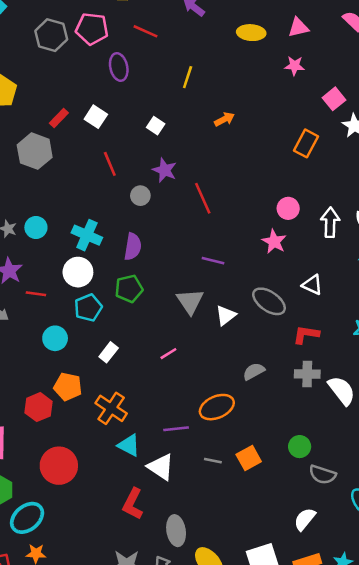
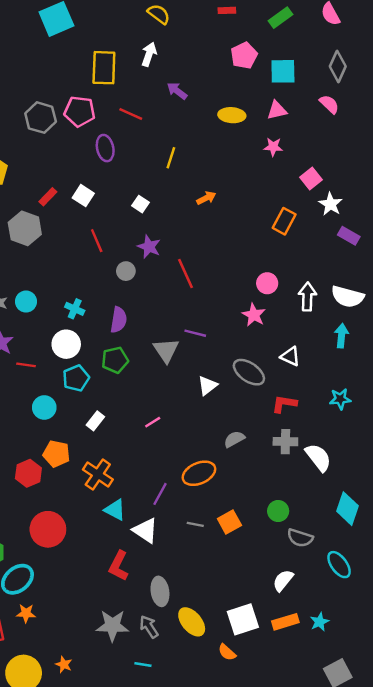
cyan cross: (87, 235) -> (75, 309), size x0.7
gray triangle: (190, 301) -> (166, 350), moved
purple line: (176, 429) -> (160, 494), turned -55

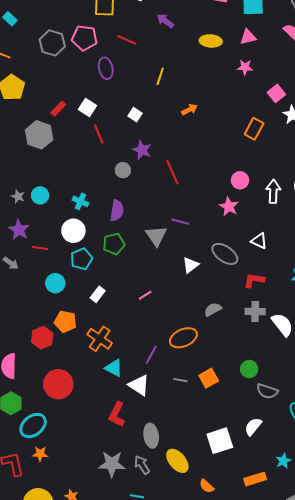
red line: (97, 241) -> (99, 134), moved
white square: (243, 619) -> (220, 441), moved
orange rectangle: (285, 622) -> (255, 479), moved

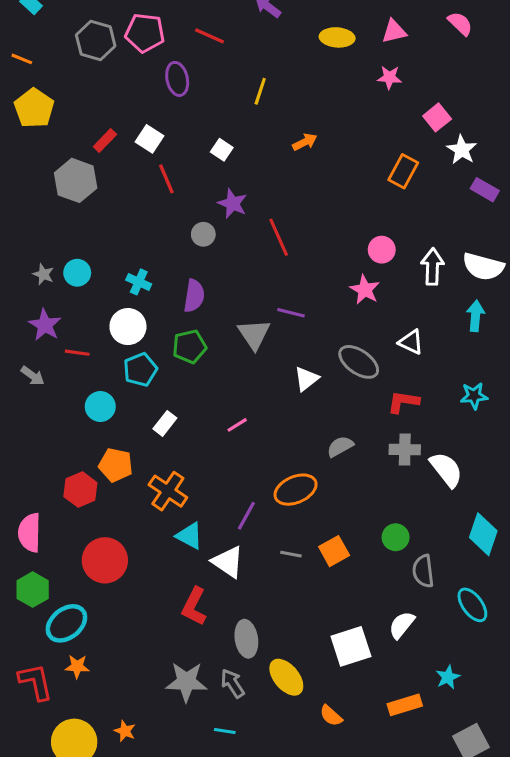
gray semicircle: (267, 391) -> (423, 571), turned 65

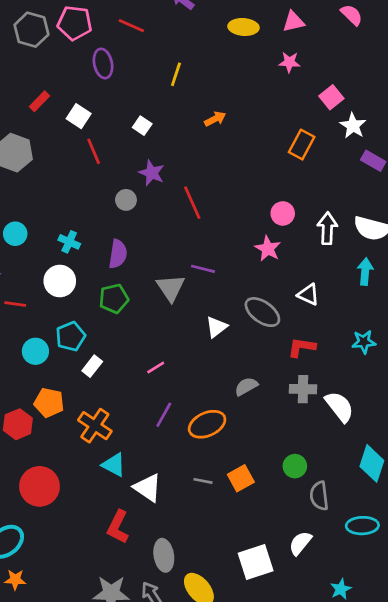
red rectangle: (105, 140) -> (40, 101), moved
cyan pentagon: (140, 370) -> (71, 336), moved
purple line: (246, 516) -> (164, 415), moved
cyan ellipse: (472, 605) -> (362, 526), turned -56

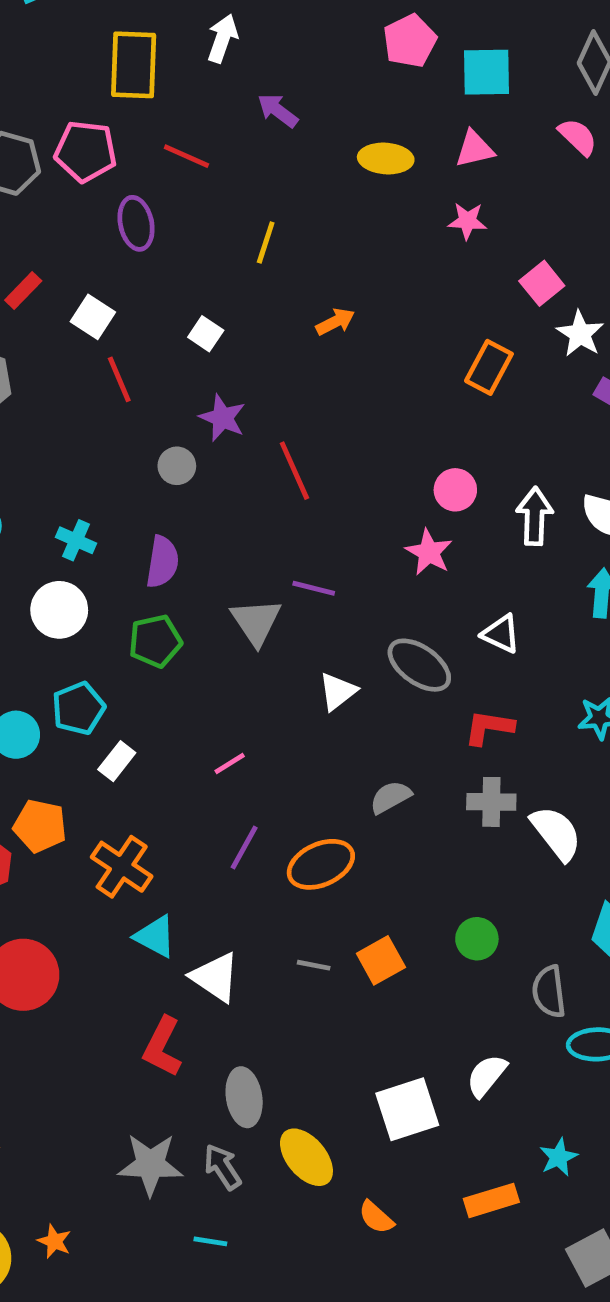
gray semicircle: (319, 496) -> (549, 992), moved

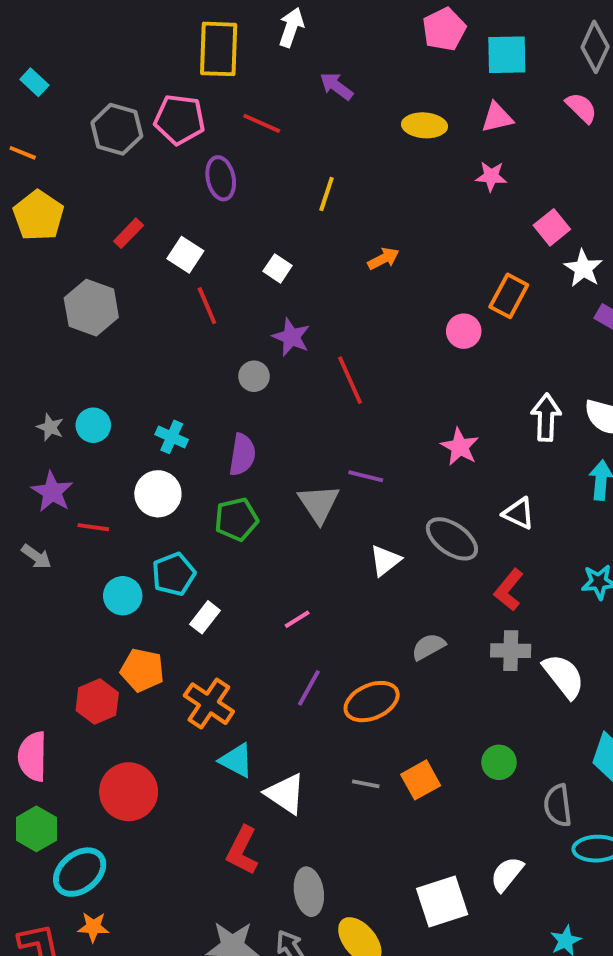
pink circle: (455, 490) -> (464, 331), moved
red L-shape: (489, 727) -> (509, 590), turned -60

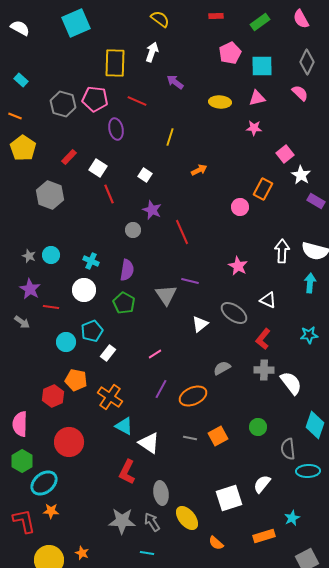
green pentagon: (236, 519) -> (124, 303), turned -30

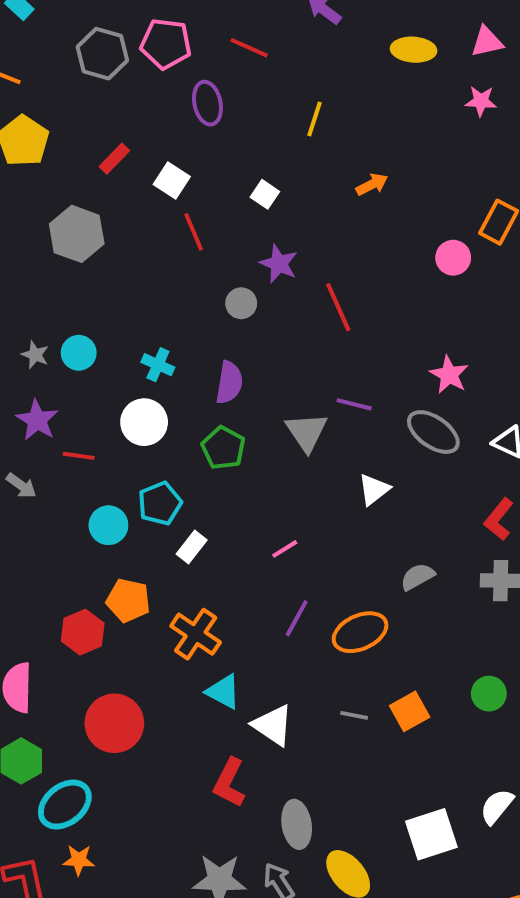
gray ellipse: (234, 313) -> (433, 432), moved

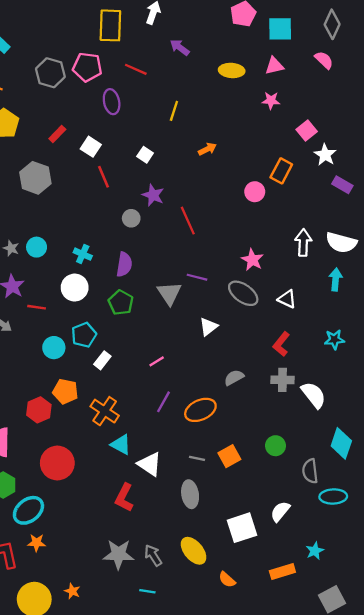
gray ellipse: (297, 824) -> (190, 494), moved

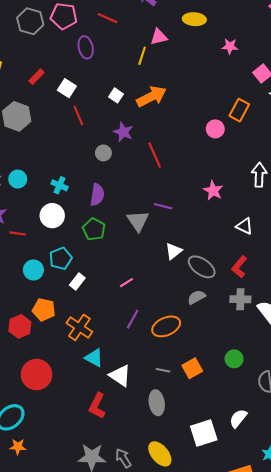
pink triangle: (274, 66) -> (159, 37), moved
orange arrow: (207, 149) -> (152, 97), moved, size x1.8
gray ellipse: (243, 293) -> (202, 267), moved

